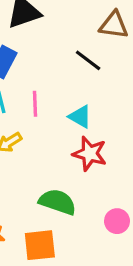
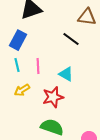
red star: (90, 154) -> (53, 97), moved, turned -30

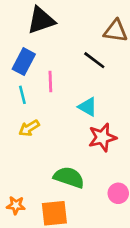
pink line: (38, 66) -> (50, 81), moved
red star: (53, 97) -> (102, 137), moved

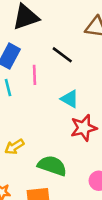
black line: (94, 60) -> (62, 55), moved
yellow arrow: (29, 128) -> (14, 147), moved

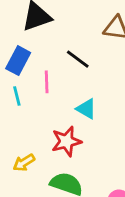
red star: (84, 128) -> (66, 141), moved

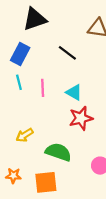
pink line: (47, 82) -> (43, 88), moved
red star: (66, 141) -> (81, 118), moved

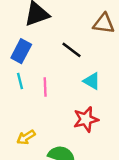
cyan triangle: (74, 92) -> (92, 81), moved

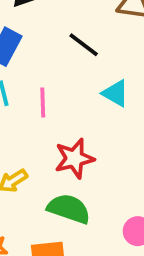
red star: (86, 119) -> (74, 158), moved

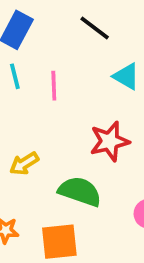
red star: (74, 158) -> (110, 141), moved

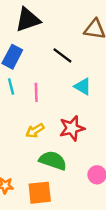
yellow arrow: (24, 164) -> (35, 131), moved

